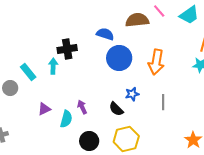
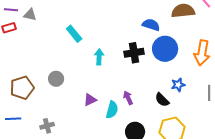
black cross: (67, 49) -> (134, 53), moved
cyan rectangle: (28, 72) -> (74, 34), moved

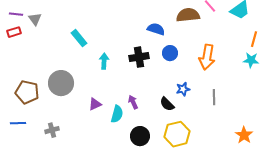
gray triangle: (30, 15) -> (35, 19), turned 40
blue circle: (165, 49) -> (170, 53), size x0.6
gray circle: (56, 79) -> (61, 83), size x1.6
brown pentagon: (22, 88) -> (27, 92), turned 30

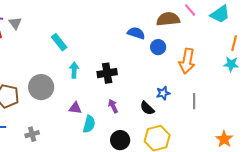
blue circle: (170, 53) -> (158, 47), moved
black cross: (139, 57) -> (107, 73), moved
cyan arrow: (104, 61) -> (74, 70), moved
purple triangle: (95, 104) -> (75, 108), turned 32
cyan semicircle: (117, 114) -> (89, 124), moved

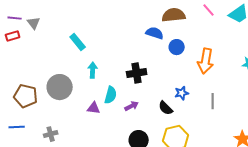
brown semicircle: (168, 19) -> (174, 15), moved
black cross: (107, 73) -> (137, 73), moved
purple arrow: (113, 106) -> (132, 106), turned 88
cyan semicircle: (89, 124) -> (111, 95), moved

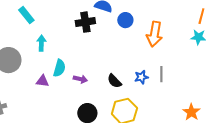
black cross: (137, 73) -> (85, 22), moved
blue star: (182, 93) -> (141, 77), moved
purple arrow: (132, 106) -> (80, 79), turned 40

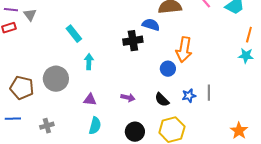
blue circle: (125, 20) -> (168, 69), moved
orange arrow: (154, 34) -> (184, 50), moved
cyan semicircle: (59, 68) -> (95, 126), moved

